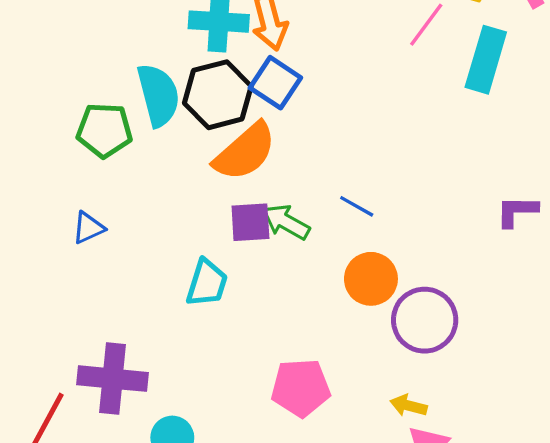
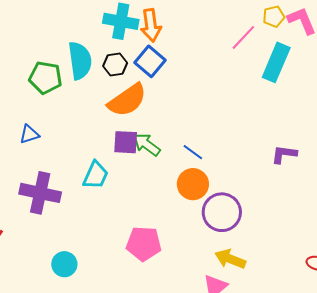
black hexagon: (218, 95) -> (115, 65), size x0.6
blue line: (357, 206) -> (193, 152), moved
purple cross: (113, 379) -> (40, 193), moved
yellow arrow: (409, 406) -> (230, 259), moved, size x1.4

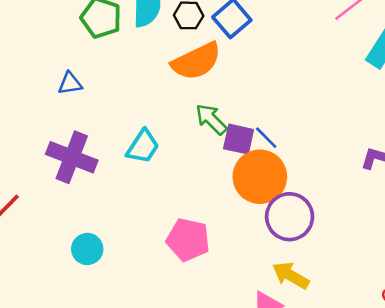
purple square: (126, 142) -> (239, 139), moved
orange circle: (193, 184) -> (260, 177), size x1.4

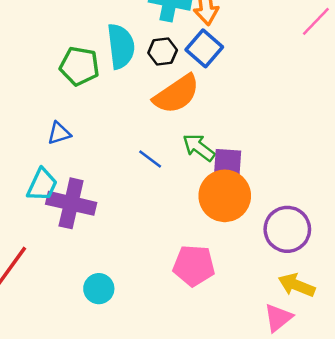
blue line: (266, 138) -> (150, 159), moved
cyan trapezoid: (143, 147) -> (42, 185), moved
orange circle: (260, 177) -> (225, 196), moved

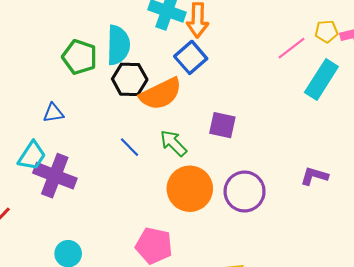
black hexagon: (163, 51) -> (130, 79), moved, size x1.4
purple square: (228, 162) -> (222, 125), moved
purple circle: (287, 229) -> (245, 191), moved

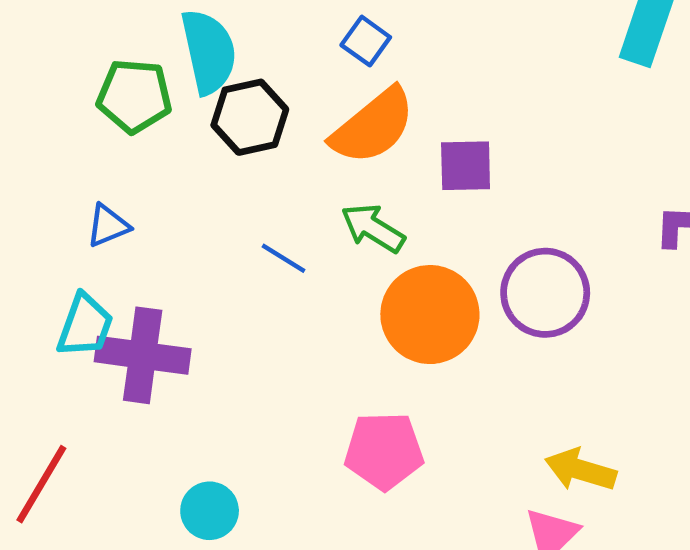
blue square: (191, 57) -> (366, 41), size x0.7
orange semicircle: (161, 94) -> (373, 126), moved

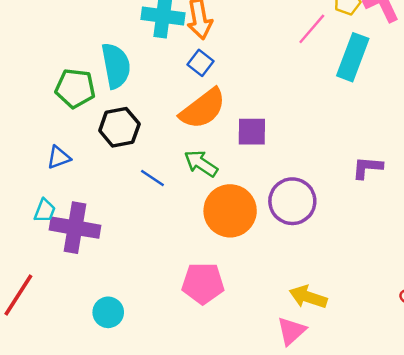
black hexagon: (250, 117) -> (119, 127), moved
cyan trapezoid: (85, 325) -> (45, 211), size x0.7

